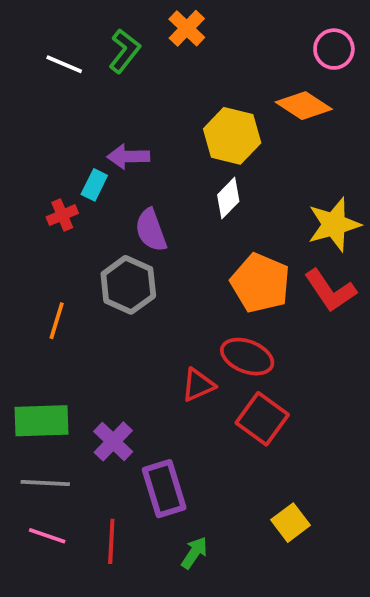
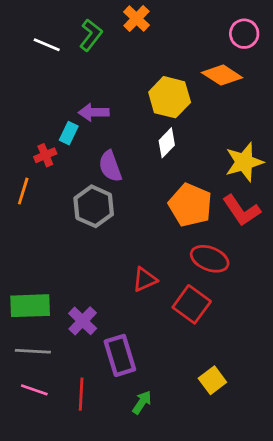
orange line: (57, 321) -> (23, 191), moved
red ellipse: (247, 357) -> (210, 259), moved

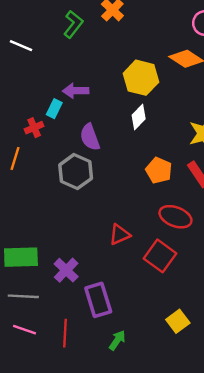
white line: (47, 45) -> (21, 46), moved
orange pentagon: (190, 205) -> (159, 170), size x0.7

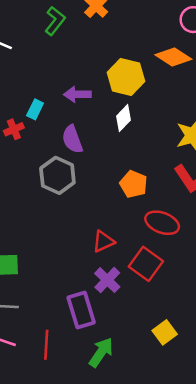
purple arrow: (76, 91) -> (77, 94), moved
orange pentagon: (159, 170) -> (133, 184), moved
purple cross: (66, 270) -> (107, 280), moved
green arrow: (117, 340) -> (101, 352), size x1.4

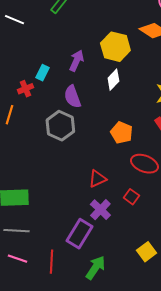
purple arrow: (77, 94) -> (76, 61), turned 115
red square: (146, 264) -> (131, 197), size x0.6
purple rectangle: (81, 310) -> (79, 234), turned 48

